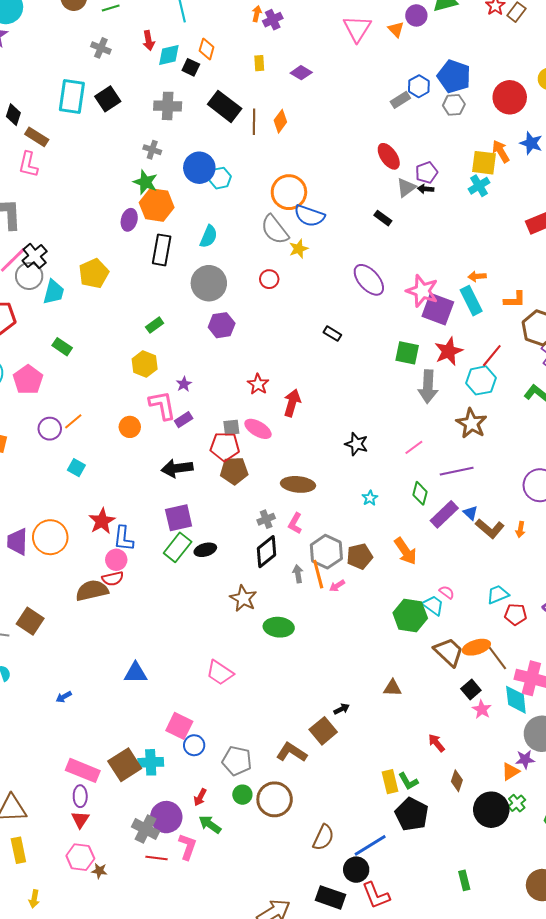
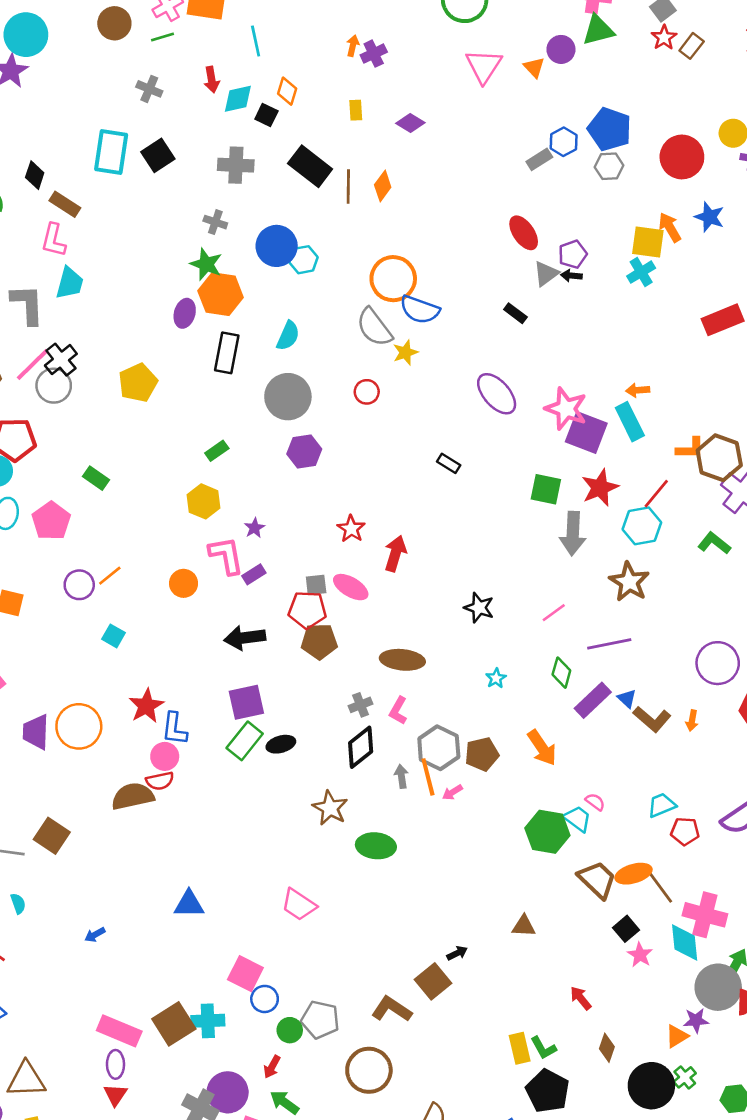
cyan trapezoid: (54, 292) -> (70, 283), moved
orange L-shape: (515, 300) -> (690, 448), moved
green circle: (242, 795) -> (290, 1030), moved

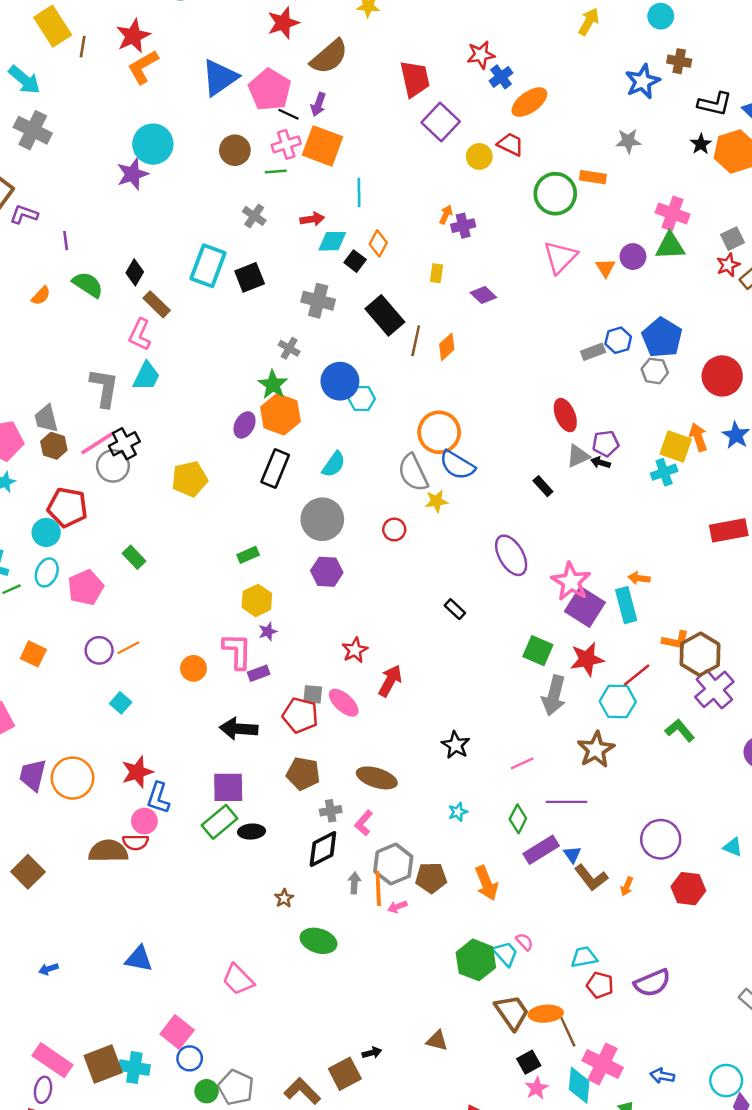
red arrow: (212, 80) -> (312, 219), turned -100
yellow hexagon: (203, 501) -> (257, 600), moved
brown pentagon: (319, 641) -> (303, 774), moved
brown star: (330, 808) -> (284, 898), size x0.6

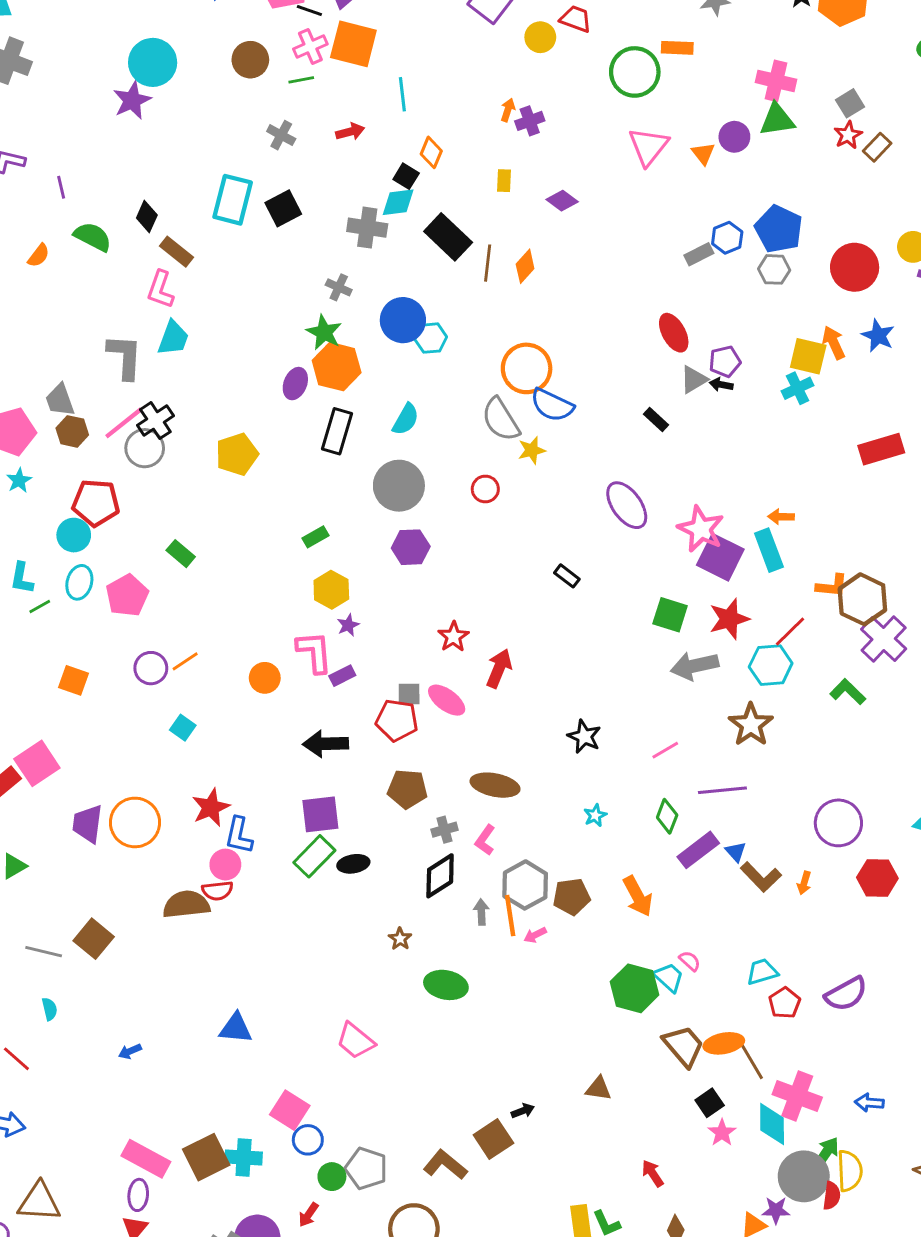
cyan diamond: (332, 241) -> (398, 202), moved
gray arrow: (554, 695) -> (695, 666), turned 69
red pentagon: (600, 985) -> (784, 1003), turned 30

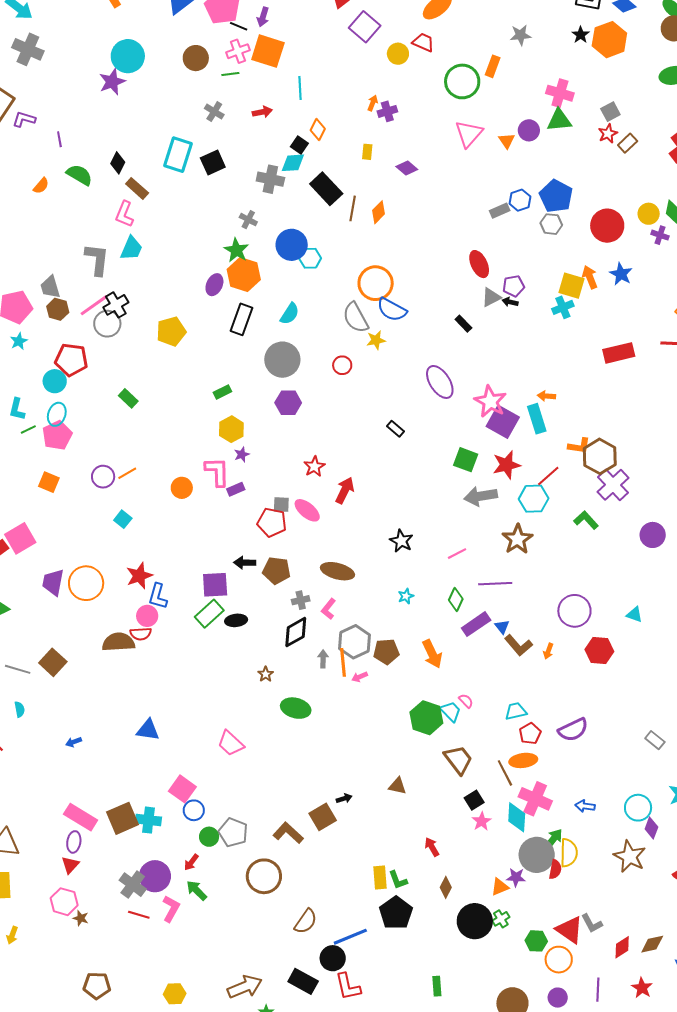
orange rectangle: (677, 48) -> (493, 66), turned -75
pink pentagon: (127, 595) -> (57, 435), moved
black arrow: (326, 744) -> (245, 563), moved, size x0.7
orange ellipse: (724, 1043) -> (523, 760), moved

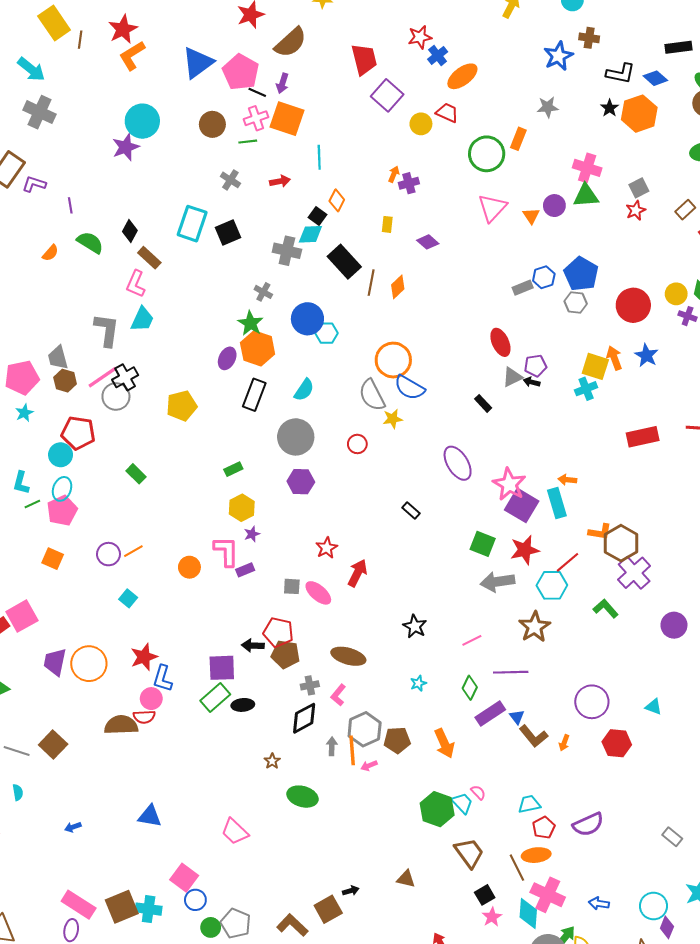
brown rectangle: (628, 143) -> (685, 210), moved
red pentagon: (272, 522) -> (278, 632), moved

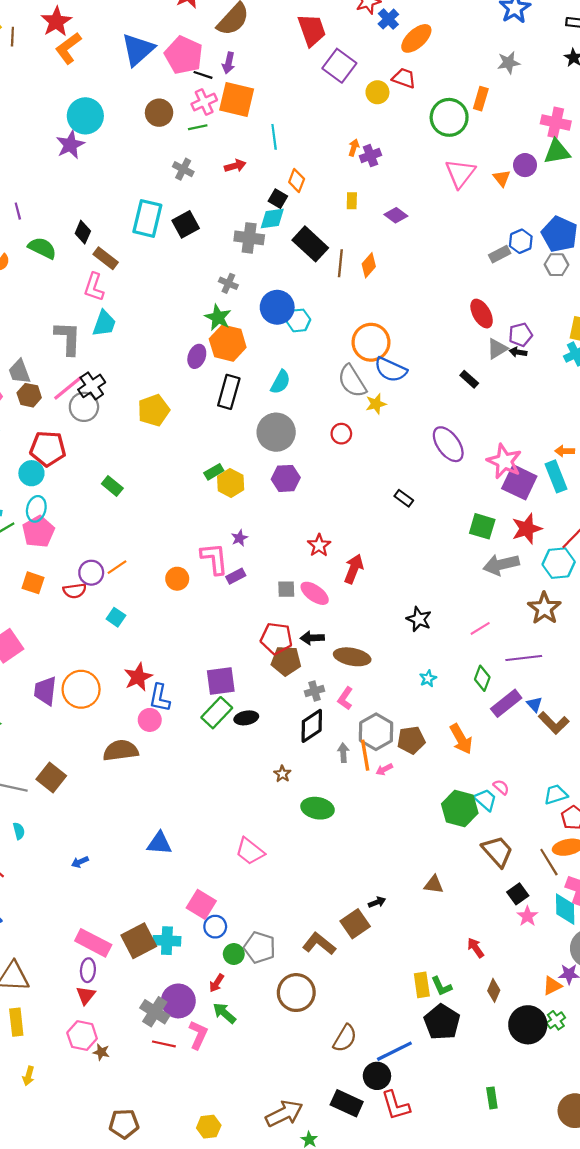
yellow hexagon: (242, 508) -> (231, 483), moved
black arrow: (253, 646) -> (312, 638), moved
red semicircle: (144, 717) -> (75, 591), moved

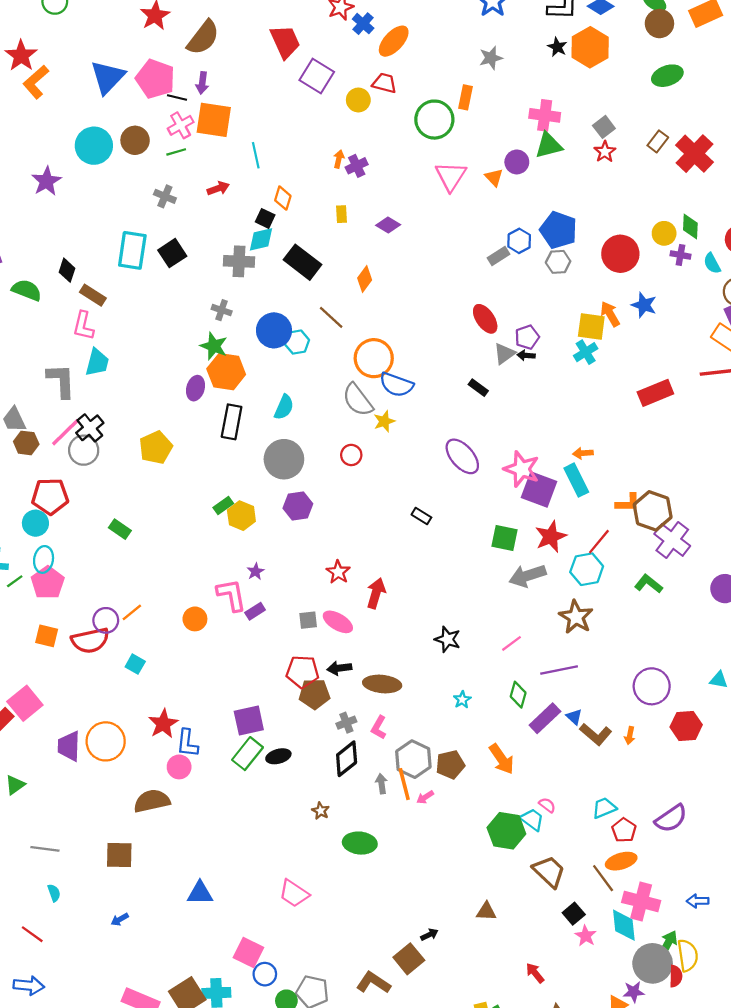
cyan circle: (85, 116) -> (94, 146), moved
brown line: (340, 263) -> (331, 317), moved, turned -48
red semicircle: (75, 591) -> (90, 640), size x1.6
brown square: (51, 777) -> (119, 855), moved, turned -32

